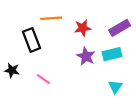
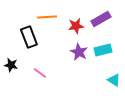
purple rectangle: (120, 28) -> (101, 19), moved
cyan triangle: (115, 87) -> (114, 80), moved, turned -32

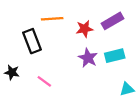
cyan triangle: (114, 80) -> (127, 89), turned -48

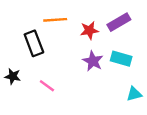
cyan rectangle: (115, 56) -> (121, 59), turned 30

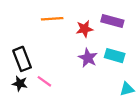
purple rectangle: (119, 22) -> (112, 21), turned 45
black rectangle: (34, 43) -> (22, 59), moved
black star: (13, 76) -> (20, 84), moved

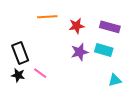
purple rectangle: (112, 21) -> (110, 27), moved
purple star: (88, 58) -> (80, 52), turned 30

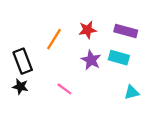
orange line: (47, 17) -> (54, 39), moved, turned -54
purple star: (80, 52) -> (91, 60), turned -30
pink line: (40, 73) -> (64, 89), moved

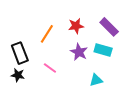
purple rectangle: (126, 31) -> (109, 27), turned 30
pink line: (64, 89) -> (50, 68), moved
cyan triangle: (132, 92) -> (96, 80), moved

